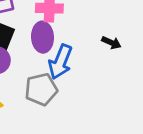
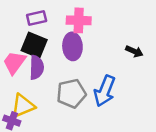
blue arrow: (60, 62) -> (105, 91), moved

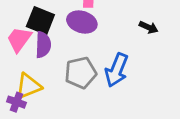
purple ellipse: (72, 46) -> (82, 22), turned -70

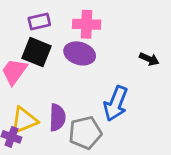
purple semicircle: (43, 45) -> (57, 117), moved
gray pentagon: (81, 73) -> (85, 133), moved

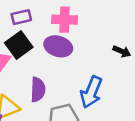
black square: (37, 52) -> (19, 45), turned 32
purple semicircle: (57, 117) -> (38, 90), moved

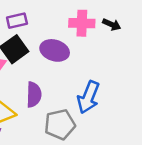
pink cross: (65, 20) -> (82, 23), moved
black arrow: (122, 51) -> (112, 24), moved

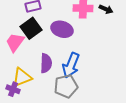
blue arrow: (88, 97) -> (71, 65), moved

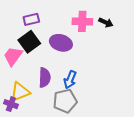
blue arrow: (71, 65) -> (70, 80), size x0.7

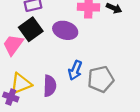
purple semicircle: (45, 78) -> (50, 86), moved
gray pentagon: (65, 101) -> (101, 79), moved

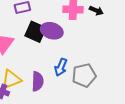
black square: (31, 29) -> (36, 32), moved, turned -30

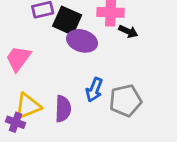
black arrow: (96, 11) -> (128, 31), moved
black square: (36, 32) -> (67, 21), moved

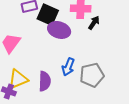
black arrow: (128, 31) -> (94, 23), turned -80

